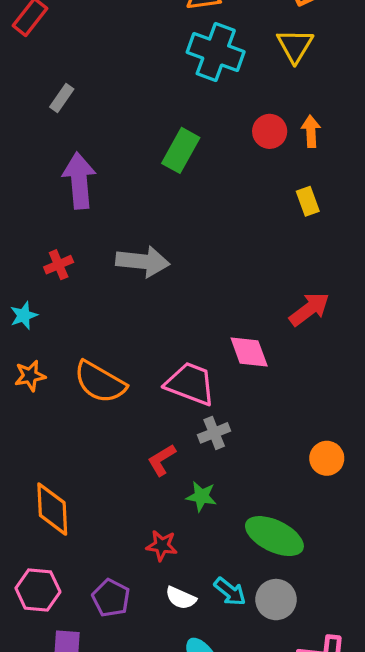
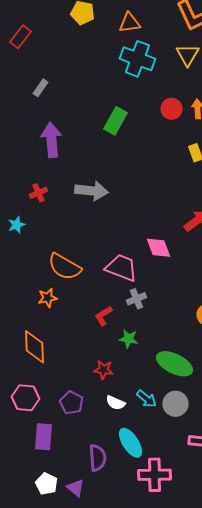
orange star: (30, 376) -> (48, 298), moved

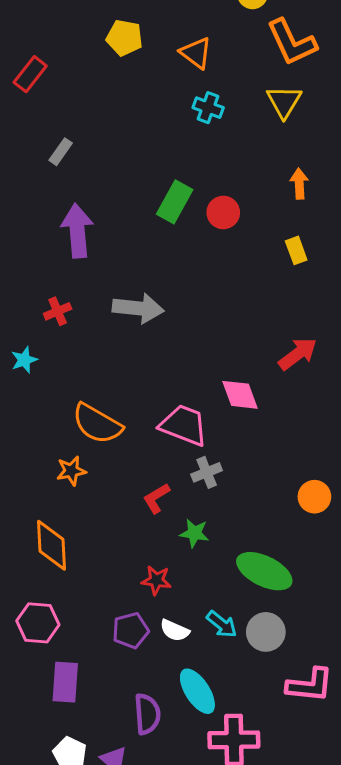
orange triangle: (130, 23) -> (196, 53), turned 45
cyan cross: (138, 59) -> (208, 108), size x0.6
red circle: (172, 109) -> (223, 212), moved
purple pentagon: (72, 403) -> (131, 630), moved, turned 30

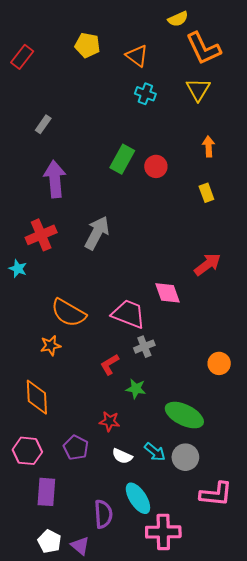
red rectangle: (30, 74) -> (22, 57), moved
gray arrow: (138, 308) -> (97, 233), turned -68
red cross: (58, 311) -> (41, 235), size x1.6
cyan star: (24, 360) -> (18, 269), turned -30
purple pentagon: (131, 630) -> (76, 448), moved, turned -30

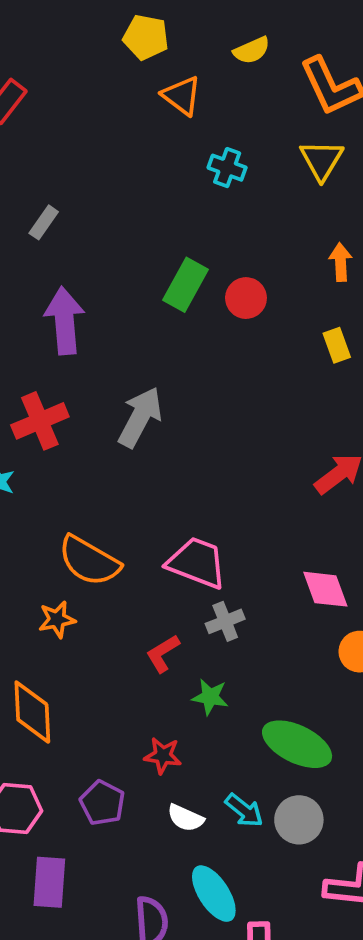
yellow semicircle: (178, 19) -> (252, 50), moved
yellow pentagon: (87, 45) -> (146, 37), moved
orange triangle: (137, 56) -> (182, 96), moved
pink diamond: (167, 293) -> (325, 589), moved

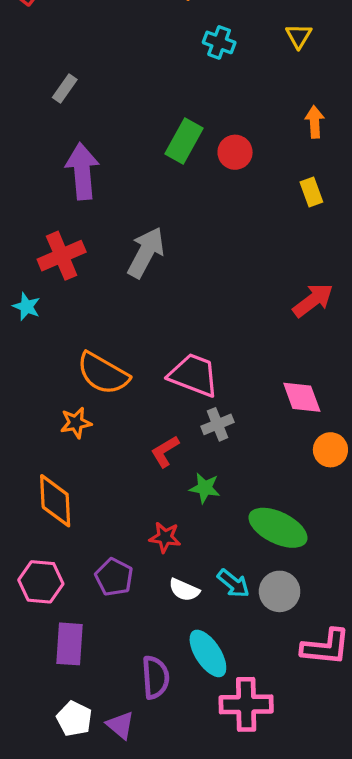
yellow triangle: (322, 160) -> (299, 36), size x0.7

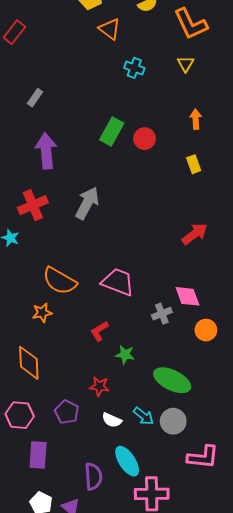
gray cross: (218, 424) -> (162, 314), moved

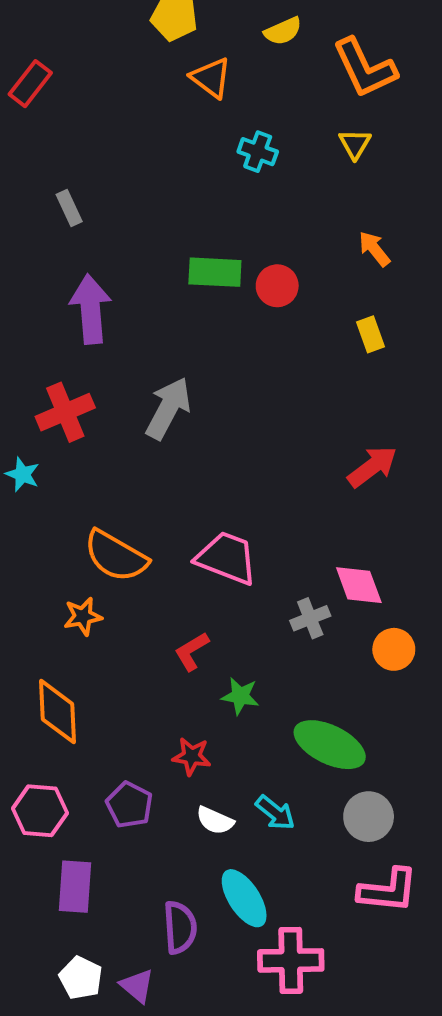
gray rectangle: (35, 98) -> (69, 208), turned -60
orange arrow: (196, 119) -> (374, 249), turned -36
green rectangle: (112, 131) -> (215, 272), turned 64
gray circle: (173, 421) -> (369, 817), moved

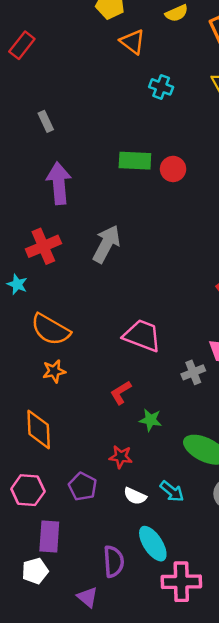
orange semicircle: (116, 556) -> (51, 330), moved
white pentagon: (81, 978) -> (35, 571), moved, turned 30

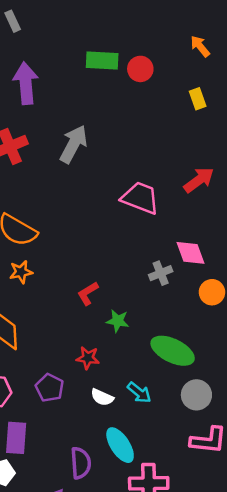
pink trapezoid: (142, 335) -> (140, 198), moved

